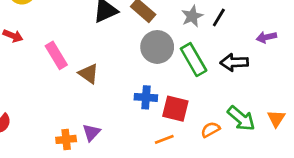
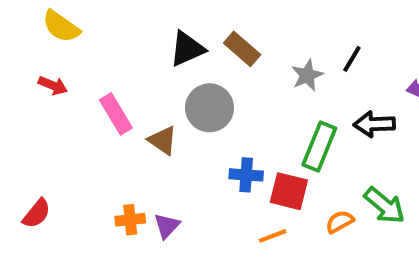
gray star: (192, 16) -> (307, 75), moved
gray circle: (157, 47) -> (210, 108), moved
green rectangle: (194, 60) -> (319, 146), moved, turned 52
orange cross: (66, 139) -> (130, 220), moved

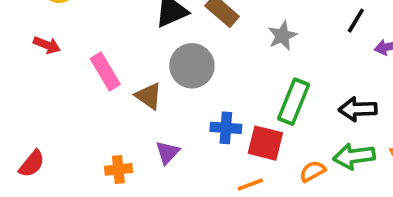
black line: (352, 59) -> (356, 21), moved
black arrow: (374, 124) -> (358, 109), moved
green arrow: (384, 205) -> (354, 156), turned 132
purple triangle: (167, 226) -> (167, 152), moved

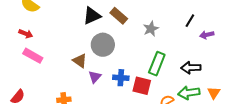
pink rectangle: (105, 71) -> (33, 56), moved, turned -30
purple triangle: (167, 152) -> (95, 77), moved

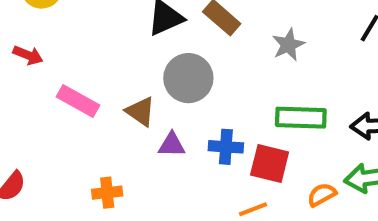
pink rectangle: (33, 56) -> (78, 101), moved
green rectangle: (157, 64) -> (301, 118), turned 70
purple triangle: (95, 77) -> (172, 145), turned 48

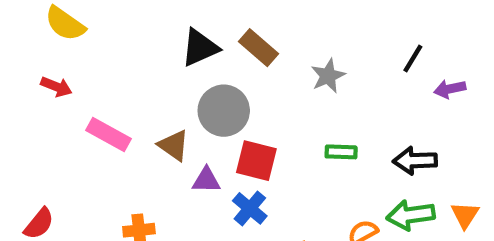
green rectangle: (301, 118) -> (341, 152), size x0.6
blue cross: (226, 147) -> (250, 208), moved, turned 36
red square: (270, 163) -> (256, 161), moved

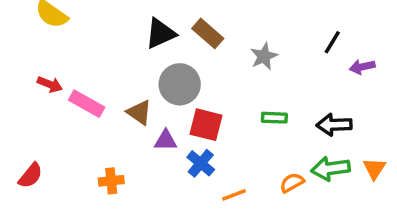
red arrow: (56, 87) -> (50, 84), moved

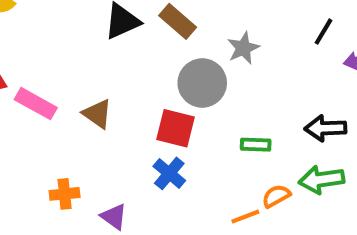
gray circle: (180, 84) -> (202, 83), moved
green rectangle: (274, 118) -> (256, 145), moved
purple triangle: (166, 140) -> (114, 217), moved, turned 35
orange line: (234, 195) -> (245, 217), moved

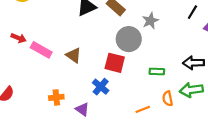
blue cross: (169, 173) -> (101, 87), moved
orange semicircle: (276, 196) -> (168, 99), turned -72
orange line: (245, 217) -> (143, 109), moved

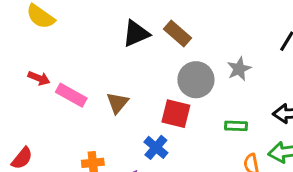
gray star: (150, 21) -> (239, 69), moved
brown triangle: (74, 55) -> (117, 103), turned 35

